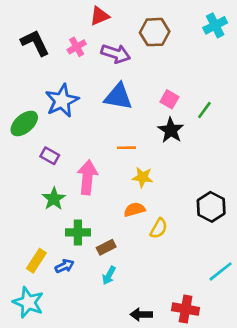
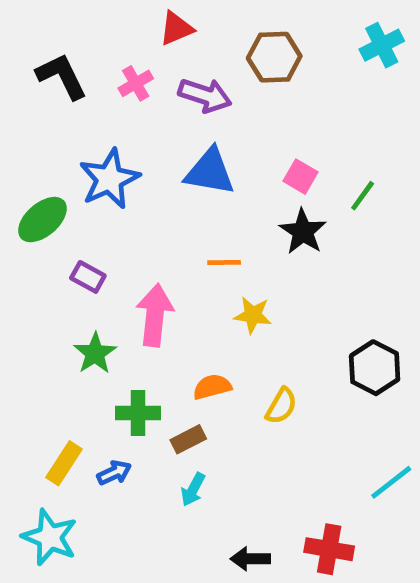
orange semicircle: (134, 210) -> (212, 387), moved

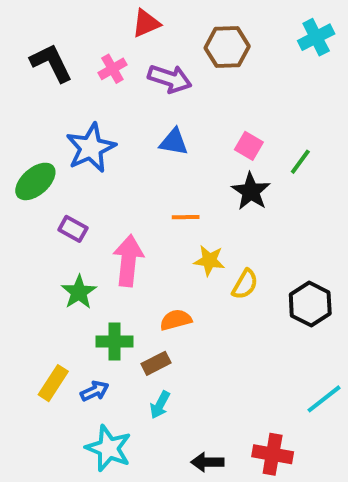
blue triangle: (210, 172) -> (174, 142), size x0.7
yellow semicircle: (281, 406) -> (245, 284), moved
cyan star: (50, 537) -> (109, 448), moved

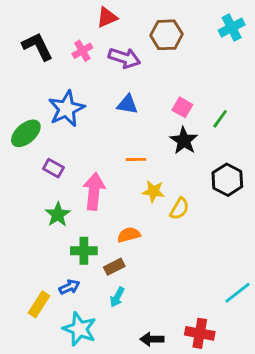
black hexagon: (310, 304) -> (227, 180), moved
yellow rectangle: (53, 383) -> (39, 304), moved

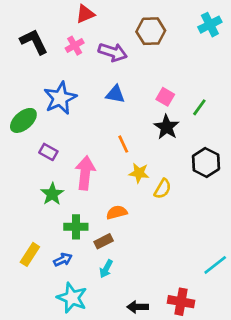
red triangle: (107, 17) -> (85, 14), moved
orange line: (136, 159) -> (123, 144), turned 66
yellow rectangle: (39, 304) -> (30, 254), moved

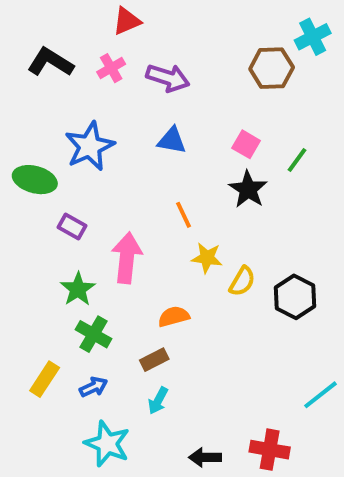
brown hexagon: (151, 31) -> (272, 68), moved
black L-shape: (34, 42) -> (50, 62), turned -32
green ellipse: (23, 120) -> (35, 180), turned 56
black hexagon: (206, 162) -> (295, 297), moved
green cross: (76, 227) -> (94, 334), moved, turned 30

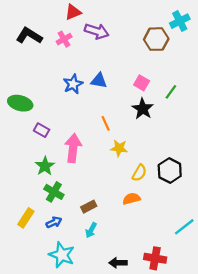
purple arrow: (168, 78) -> (97, 31), moved
blue star: (90, 146) -> (73, 84), moved, size x0.7
yellow semicircle: (242, 281) -> (139, 173), moved
orange semicircle: (174, 317) -> (131, 199), moved

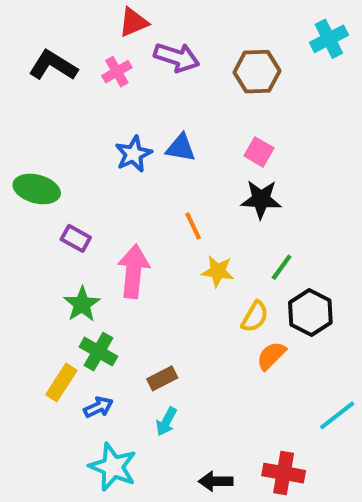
brown hexagon: (156, 39) -> (257, 72), moved
green line: (171, 92) -> (282, 267), moved
black star: (143, 109) -> (261, 199), turned -30
orange semicircle: (131, 199) -> (271, 356), moved, turned -30
yellow rectangle: (26, 218) -> (61, 382), moved

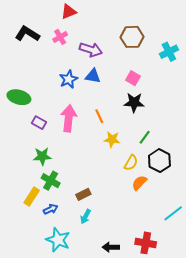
cyan cross: (329, 39) -> (169, 52), moved
purple arrow: (177, 57) -> (91, 50), moved
pink arrow: (133, 271) -> (69, 118), moved
green star: (82, 304) -> (42, 156), turned 30

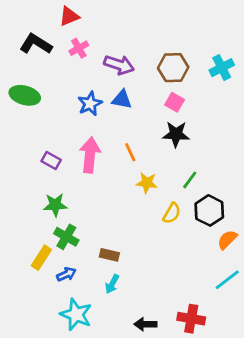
red triangle: (69, 12) -> (69, 16), moved
brown hexagon: (132, 37) -> (173, 68), moved
green ellipse: (19, 97) -> (25, 95), moved
orange semicircle: (139, 183) -> (227, 240), moved
brown rectangle: (83, 194) -> (109, 255), turned 40

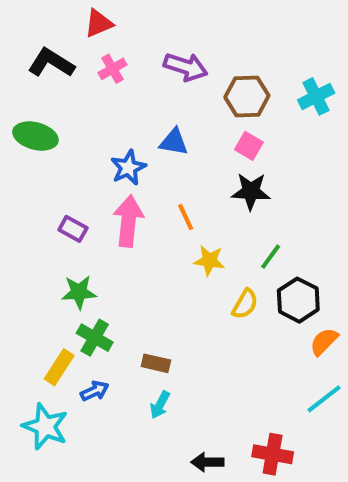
purple arrow: (119, 65) -> (186, 67), moved
blue star: (90, 104) -> (128, 168), moved
cyan star: (76, 314) -> (45, 427), moved

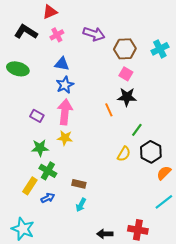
blue triangle: (174, 142) -> (62, 64), moved
orange line: (186, 217) -> (109, 110), moved
yellow star: (209, 261) -> (65, 138), moved
cyan star: (45, 427) -> (23, 229), moved

